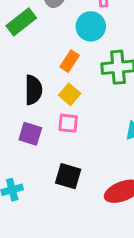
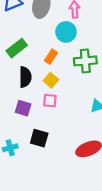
green rectangle: (21, 22) -> (17, 48), moved
black square: (68, 176) -> (39, 138), moved

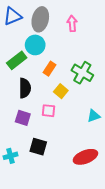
cyan circle: (66, 32) -> (35, 45), moved
green cross: (85, 61) -> (82, 73), turned 35
yellow square: (51, 80) -> (61, 91), moved

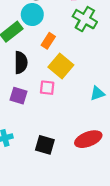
green cross: (82, 73) -> (85, 19), moved
yellow square: (61, 91) -> (61, 66), size x1.5
black square: (38, 147) -> (45, 145), moved

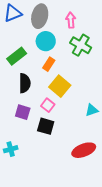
cyan circle: (32, 15) -> (46, 41), moved
pink square: (47, 88) -> (48, 105), turned 32
black square: (45, 145) -> (46, 126), moved

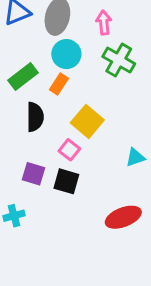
orange rectangle: (49, 64) -> (59, 84), moved
purple square: (23, 112) -> (33, 174), moved

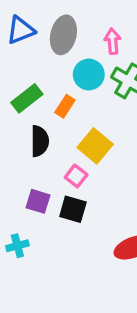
cyan circle: (66, 54) -> (89, 75), moved

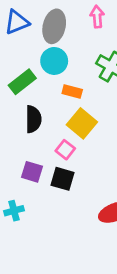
pink arrow: (113, 41) -> (97, 17), moved
cyan circle: (89, 75) -> (54, 61), moved
orange rectangle: (65, 106) -> (72, 91), moved, turned 72

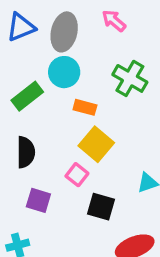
pink arrow: (97, 17) -> (114, 21), turned -45
black semicircle: (33, 119) -> (26, 152), moved
black square: (62, 179) -> (101, 207), moved

